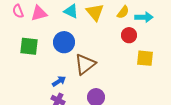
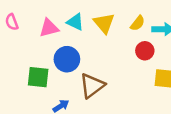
pink triangle: (39, 13) -> (49, 28), moved
green square: (29, 46) -> (38, 77), moved

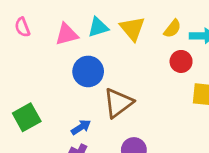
cyan triangle: (75, 22) -> (98, 27), turned -42
green square: (38, 77) -> (27, 117), moved, turned -35

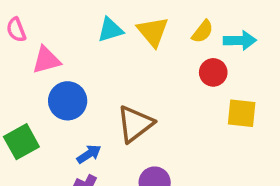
pink triangle: (67, 34) -> (46, 60), moved
blue circle: (88, 71) -> (68, 101), moved

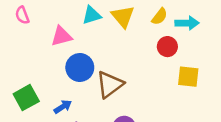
pink triangle: (46, 60) -> (61, 36), moved
blue circle: (68, 101) -> (80, 67), moved
blue arrow: (89, 154) -> (63, 107), moved

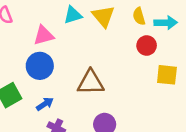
yellow semicircle: (160, 17) -> (139, 16), turned 126
blue circle: (80, 67) -> (40, 66), moved
brown triangle: (110, 84) -> (91, 82), turned 36

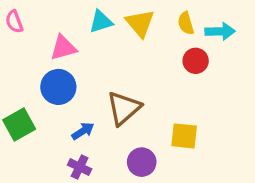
yellow square: (167, 75) -> (184, 136), moved
brown triangle: (91, 82) -> (124, 108), turned -40
blue arrow: (45, 104) -> (83, 131), moved

